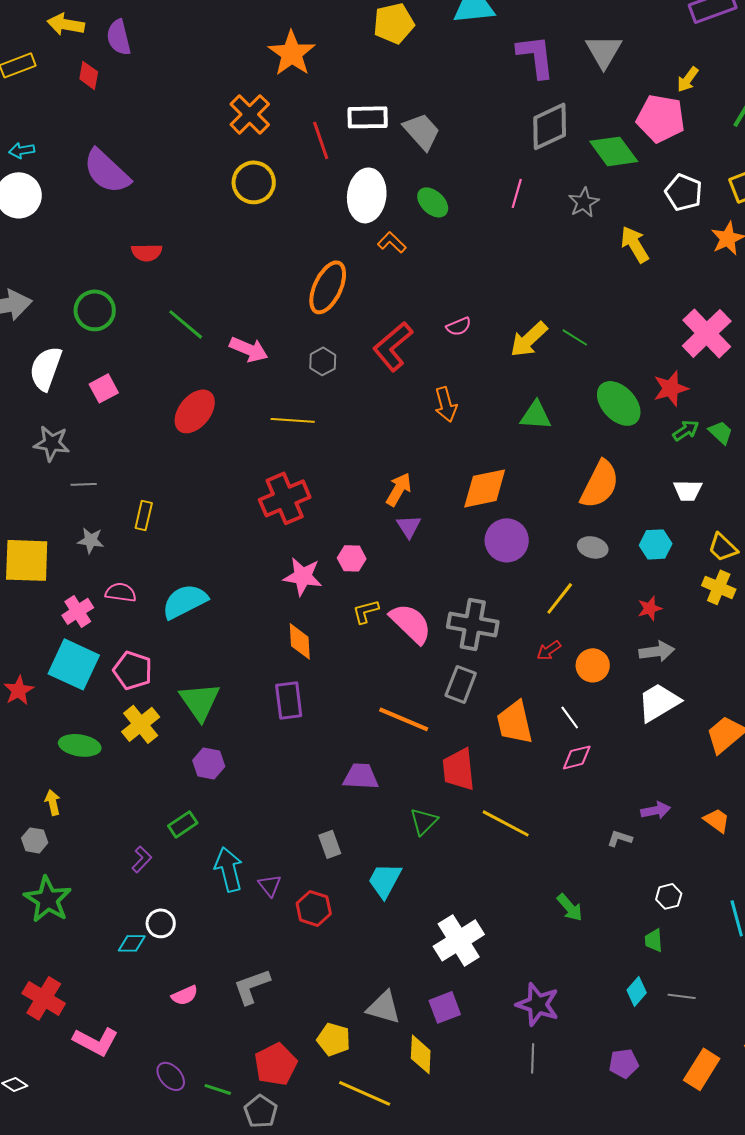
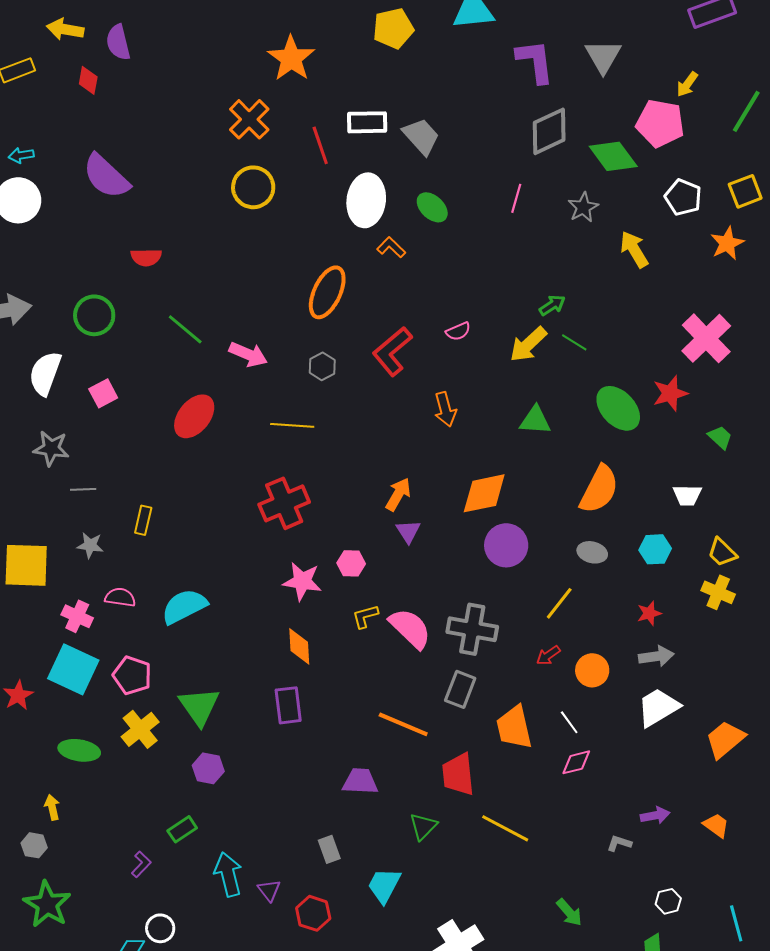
green arrow: (686, 430) -> (552, 305), moved
pink cross: (78, 611) -> (77, 616), turned -32

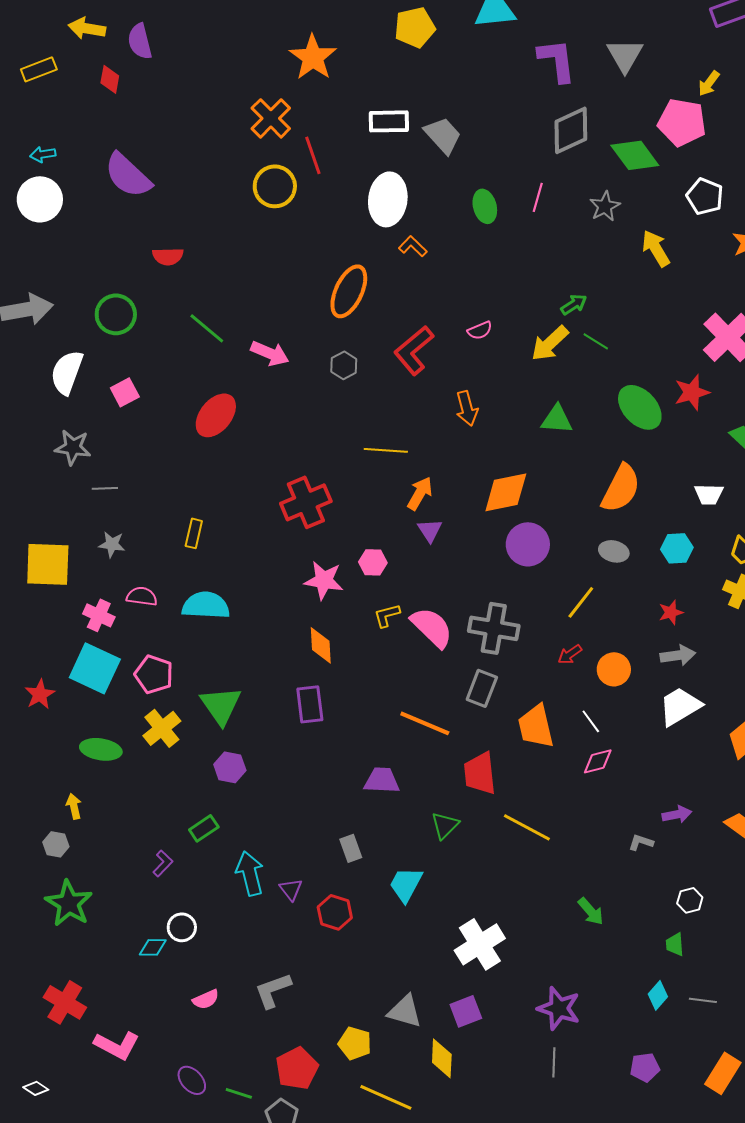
red line: (320, 145) -> (313, 155), moved
green ellipse: (432, 207) -> (485, 206), moved, turned 32
yellow line: (292, 425) -> (386, 450), moved
yellow rectangle: (143, 520) -> (194, 533), moved
cyan semicircle: (184, 606) -> (206, 605), turned 30

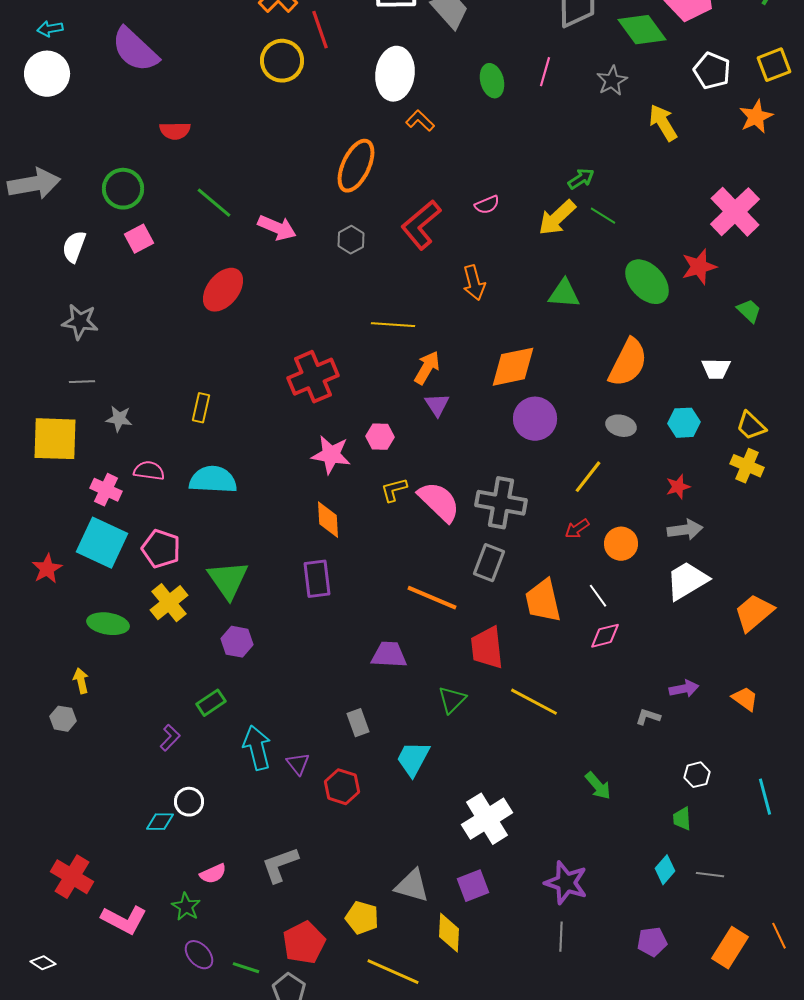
white semicircle: (67, 372) -> (74, 247), size x0.7
pink square: (125, 392) -> (139, 239), moved
gray line: (105, 488) -> (82, 382), moved
green star: (69, 903) -> (186, 907), moved, size x0.6

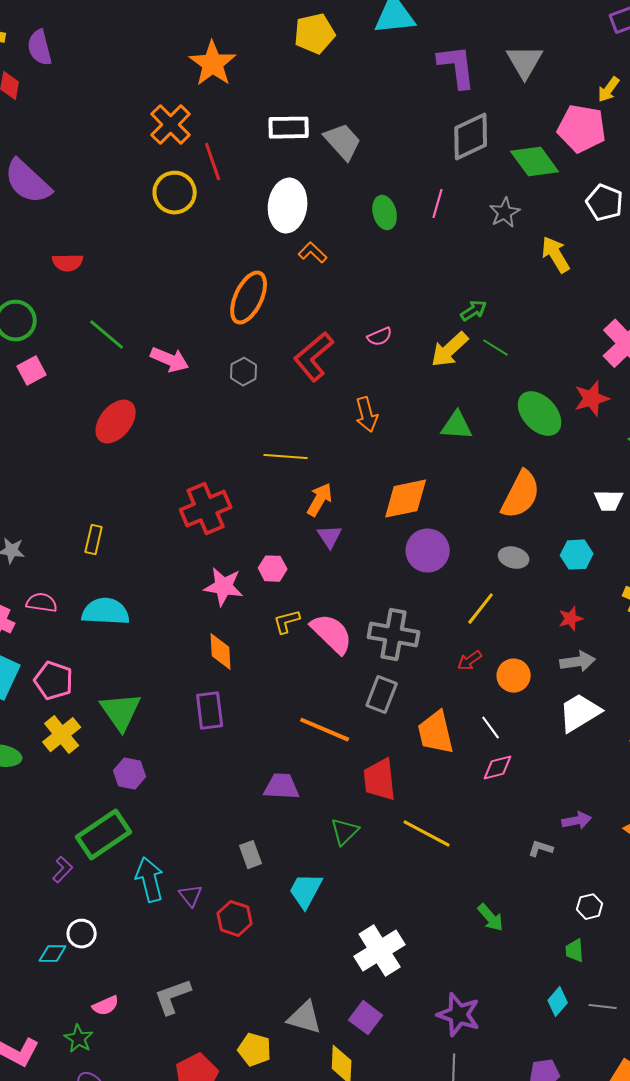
green rectangle: (211, 703) -> (104, 835), size x1.8
purple square: (473, 886) -> (366, 1018), turned -32

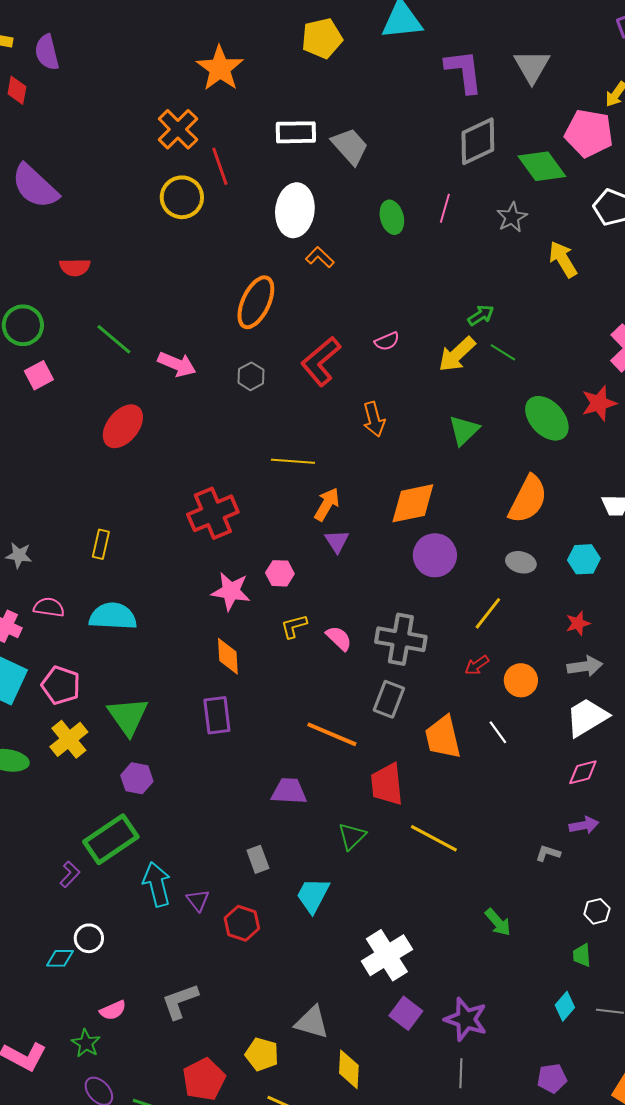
green triangle: (457, 426) -> (464, 430), turned -48
pink semicircle: (332, 634) -> (339, 638), size x0.6
pink diamond: (498, 768) -> (583, 772), moved
purple square: (366, 1018) -> (406, 1013), moved

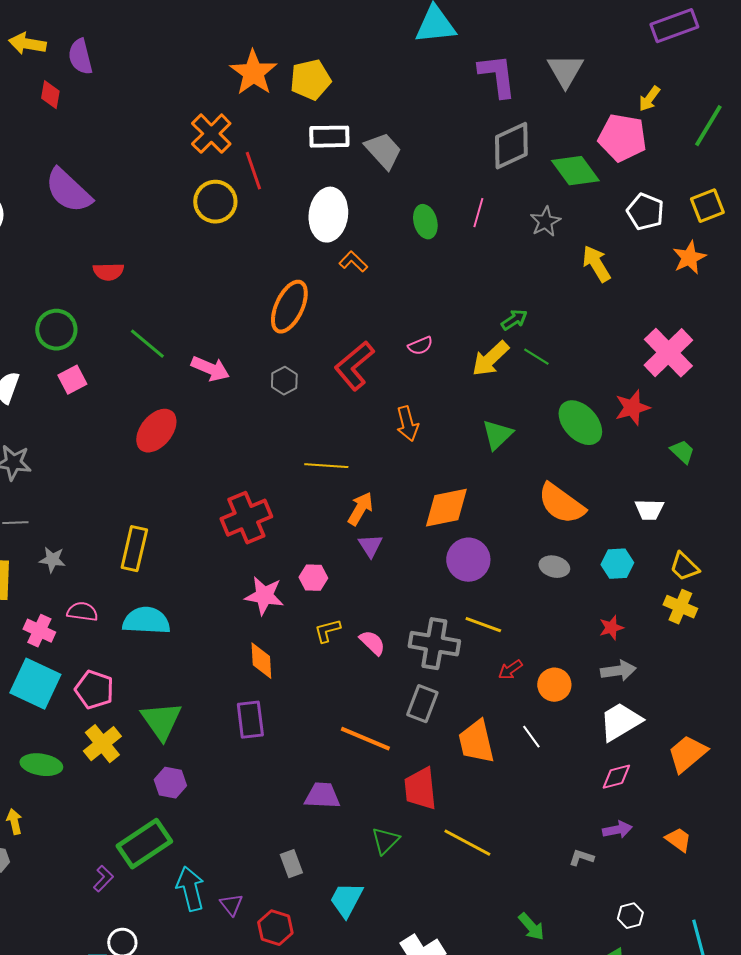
yellow pentagon: (322, 38) -> (310, 80), moved
orange semicircle: (528, 499) -> (561, 504), turned 99
yellow rectangle: (101, 544) -> (134, 549), size x1.5
yellow line: (488, 613) -> (483, 625), moved, turned 72

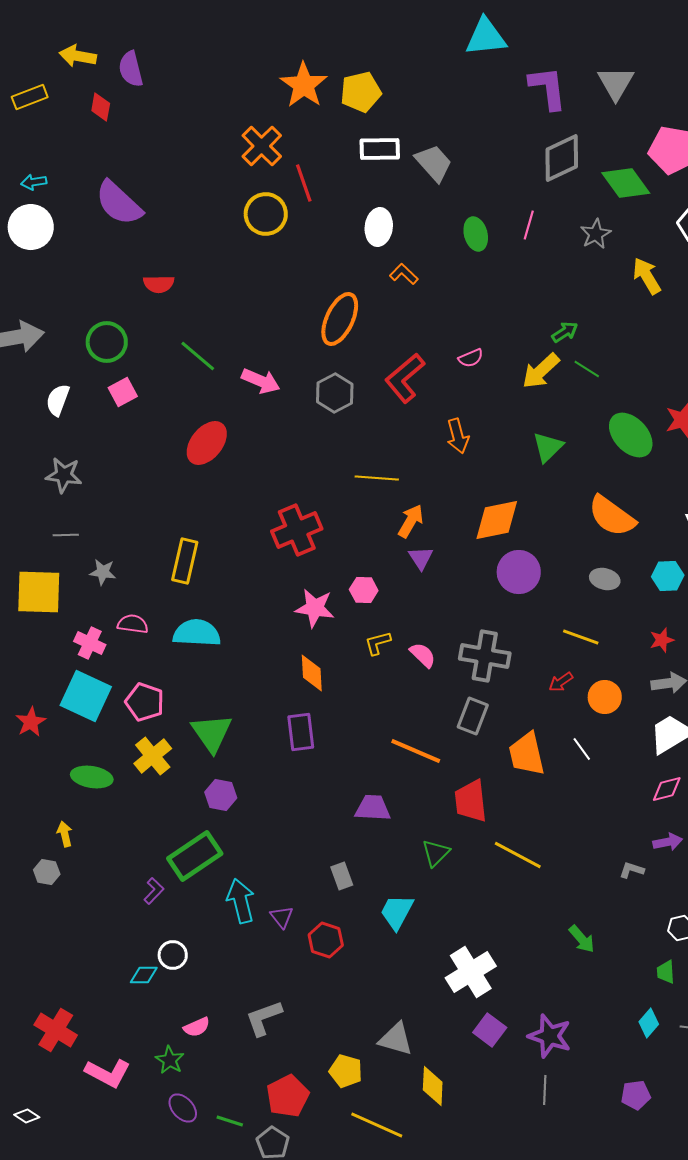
white ellipse: (328, 215) -> (379, 227), size x0.7
gray hexagon: (284, 381) -> (335, 393), size x1.4
yellow line: (483, 625) -> (581, 637), moved

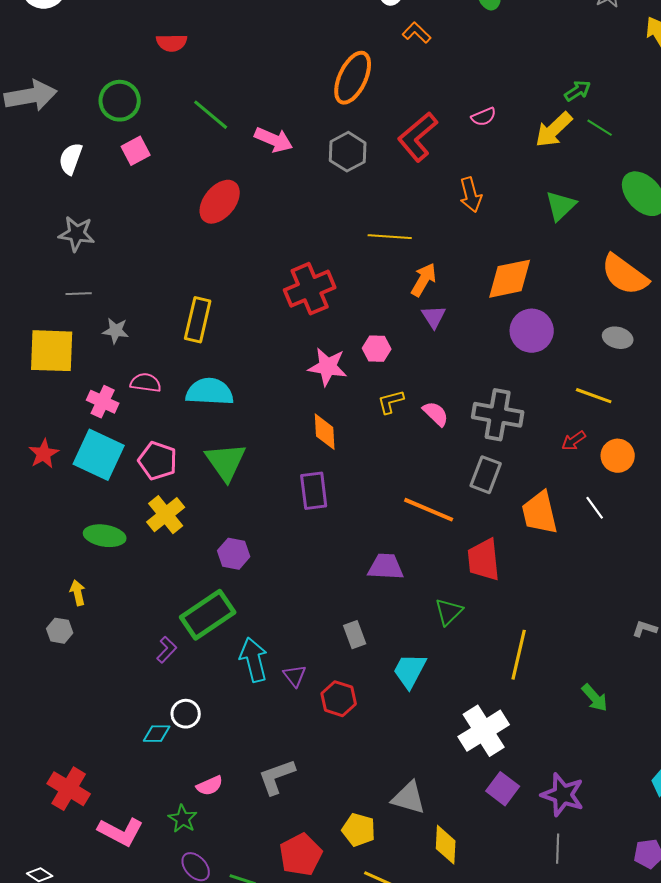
red star: (31, 722) -> (44, 454), moved
green triangle: (212, 733) -> (226, 462), moved
yellow line: (518, 855) -> (519, 655), moved, turned 75

